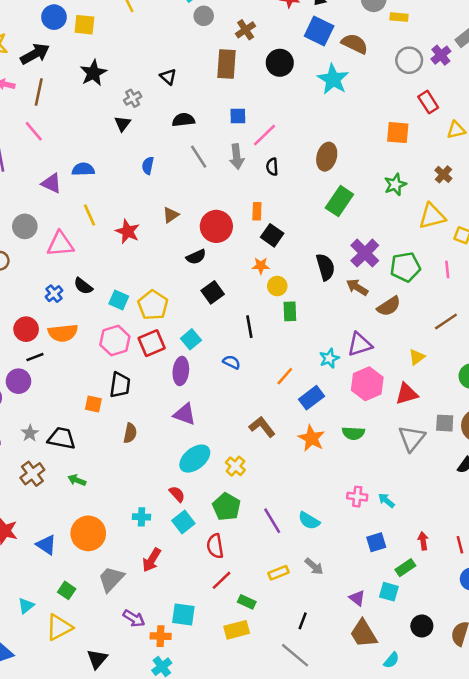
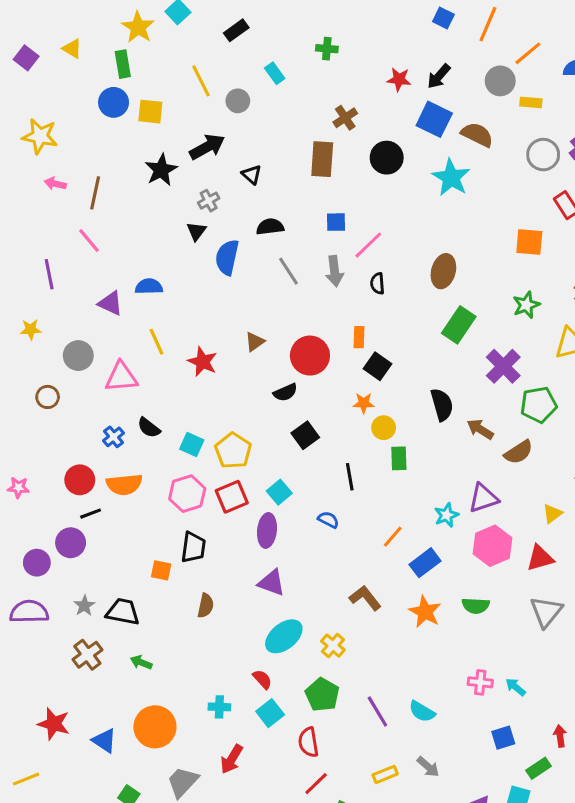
gray circle: (204, 16) -> (238, 101), moved
black arrow: (35, 54) -> (207, 147), moved
blue semicircle: (148, 166) -> (227, 257), moved, size x1.6
purple cross: (365, 253) -> (503, 366), moved

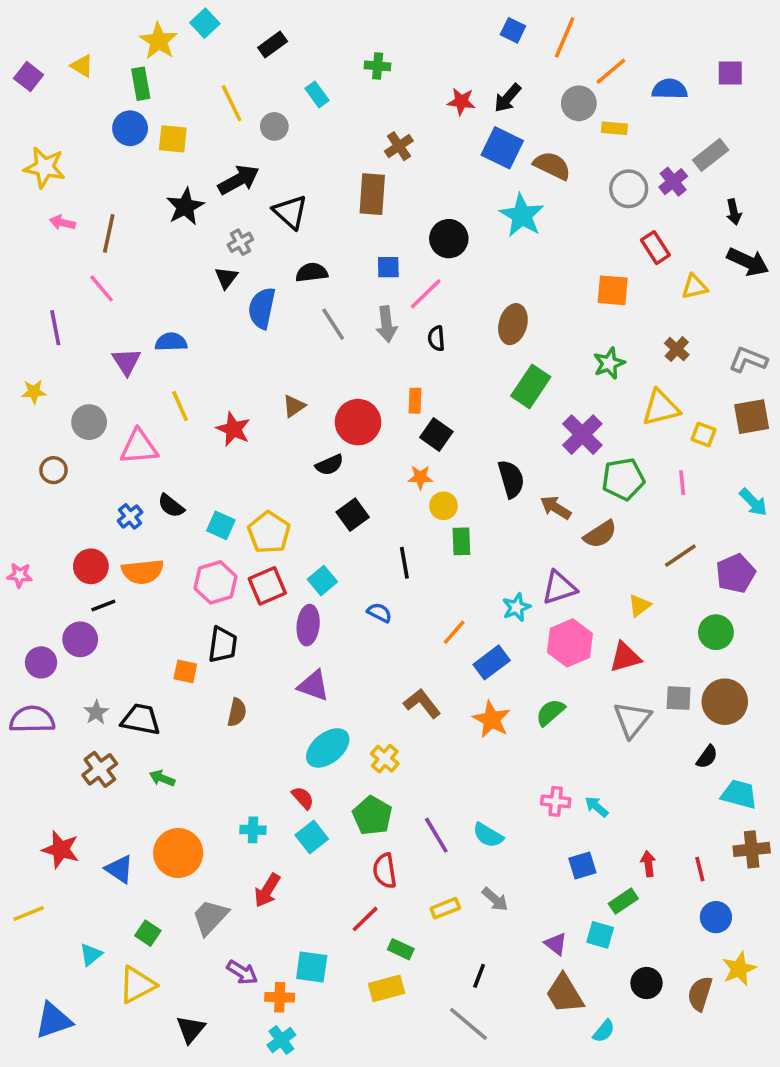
black circle: (387, 158) -> (449, 239), moved
black triangle: (252, 175) -> (290, 212), size x1.5
purple triangle: (110, 303) -> (126, 362), turned 32
green semicircle: (476, 606) -> (550, 712), turned 136
red semicircle: (308, 742) -> (385, 871), moved

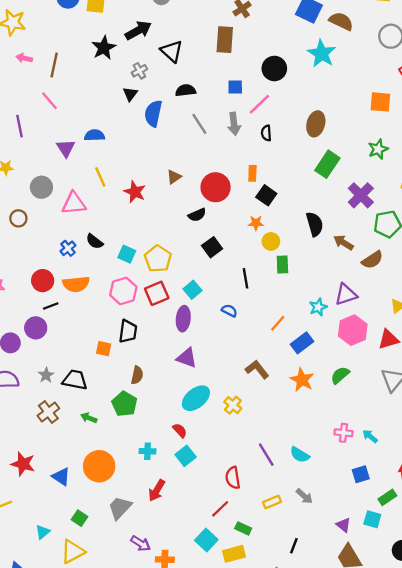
green pentagon: (372, 816) -> (124, 404), moved
cyan square: (312, 967) -> (206, 540), moved, turned 35

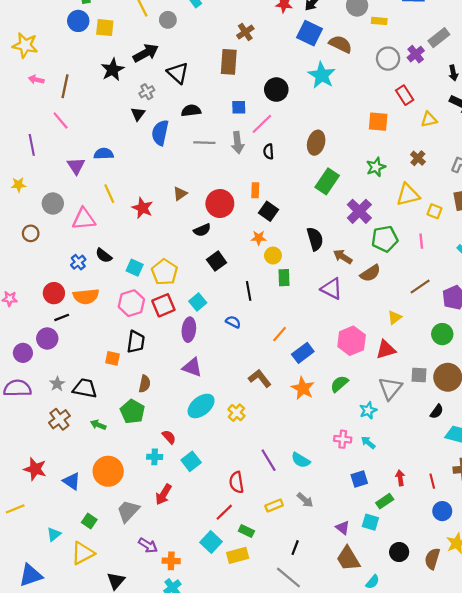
gray line: (199, 124) -> (204, 143), turned -55
purple triangle: (346, 294) -> (332, 289), moved, turned 45
cyan star: (318, 307) -> (368, 410), moved
red semicircle: (180, 430) -> (169, 437), moved

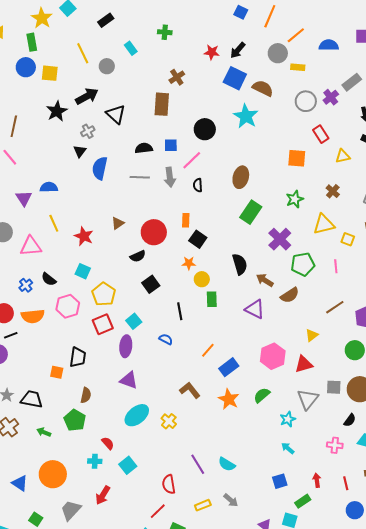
black semicircle: (191, 111) -> (144, 148), moved
cyan square: (135, 268) -> (83, 271), moved
pink hexagon: (131, 303) -> (68, 306), moved
pink cross: (343, 439) -> (335, 445), moved

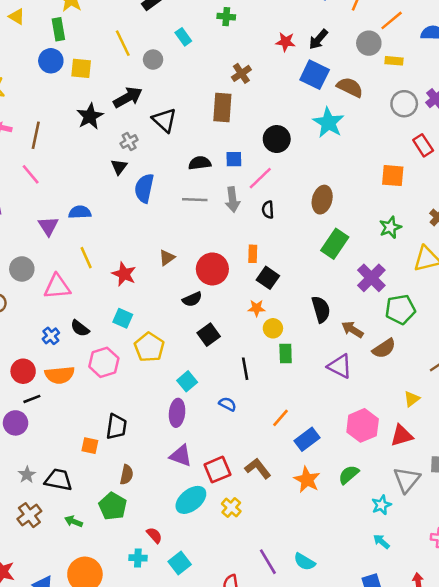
red square: (103, 324) -> (217, 470), moved

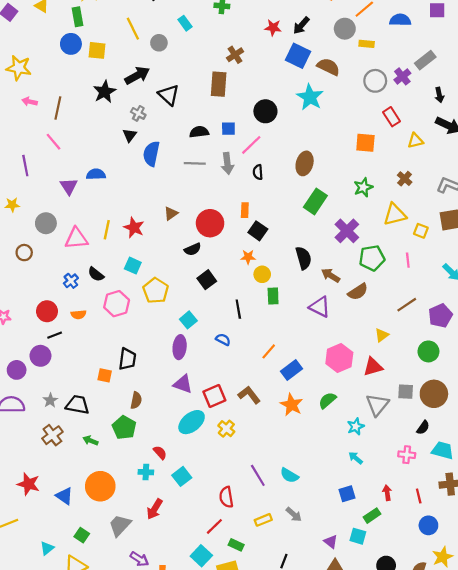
gray cross: (129, 142) -> (138, 113), turned -32
yellow line: (86, 258) -> (107, 230), moved, turned 36
orange semicircle: (60, 375) -> (79, 315), size x0.6

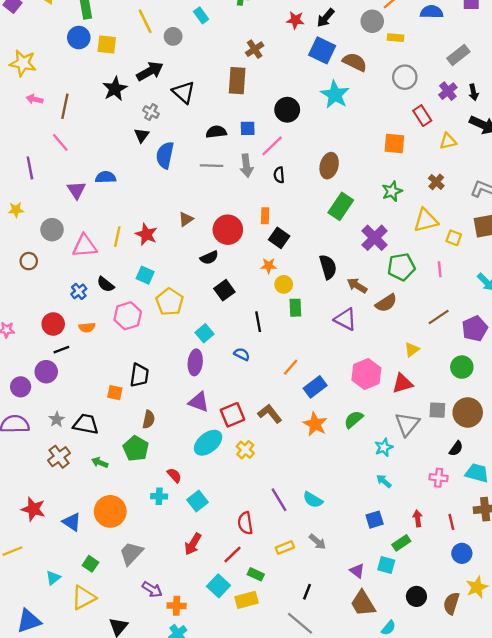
purple cross: (402, 76) -> (448, 91), moved
red arrow: (155, 509) -> (193, 544), moved

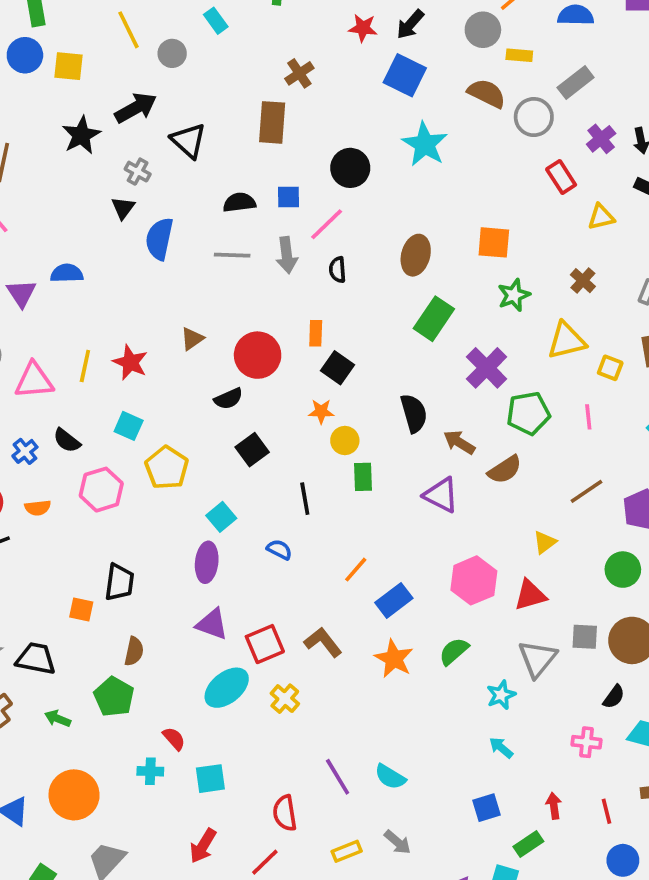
gray rectangle: (458, 55) -> (576, 82), moved
brown semicircle: (355, 62) -> (487, 93), moved
orange square: (394, 144) -> (494, 242), moved
cyan square: (198, 501) -> (210, 779), turned 30

